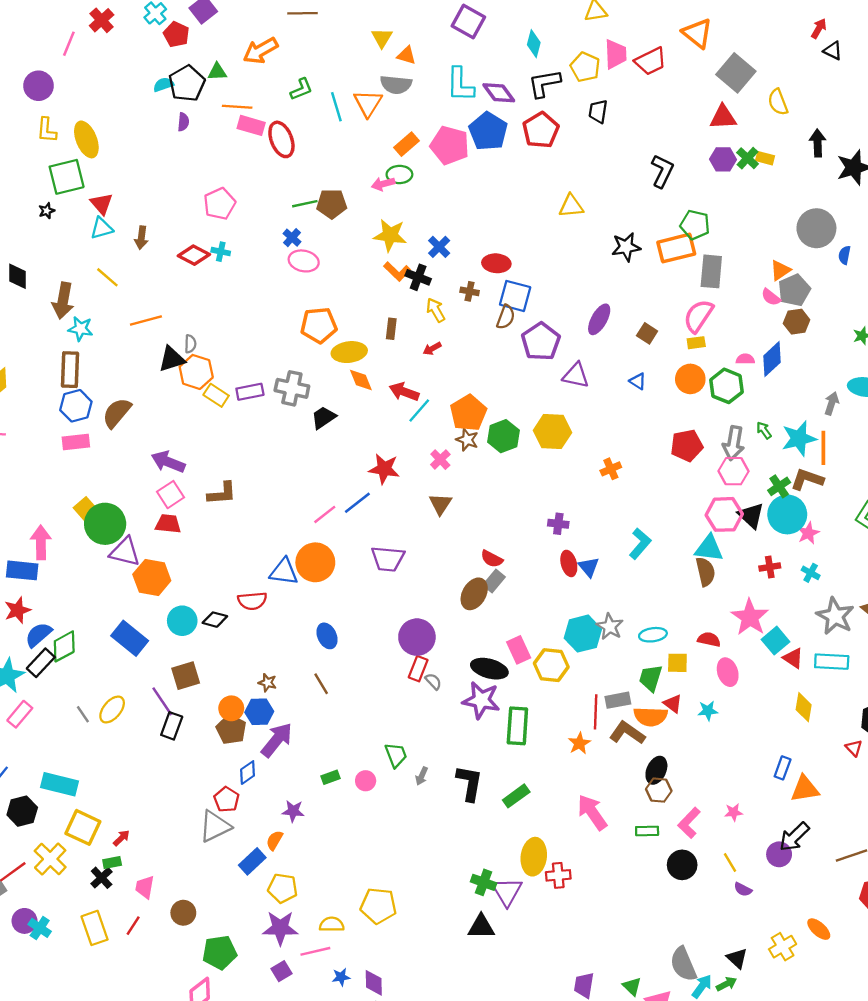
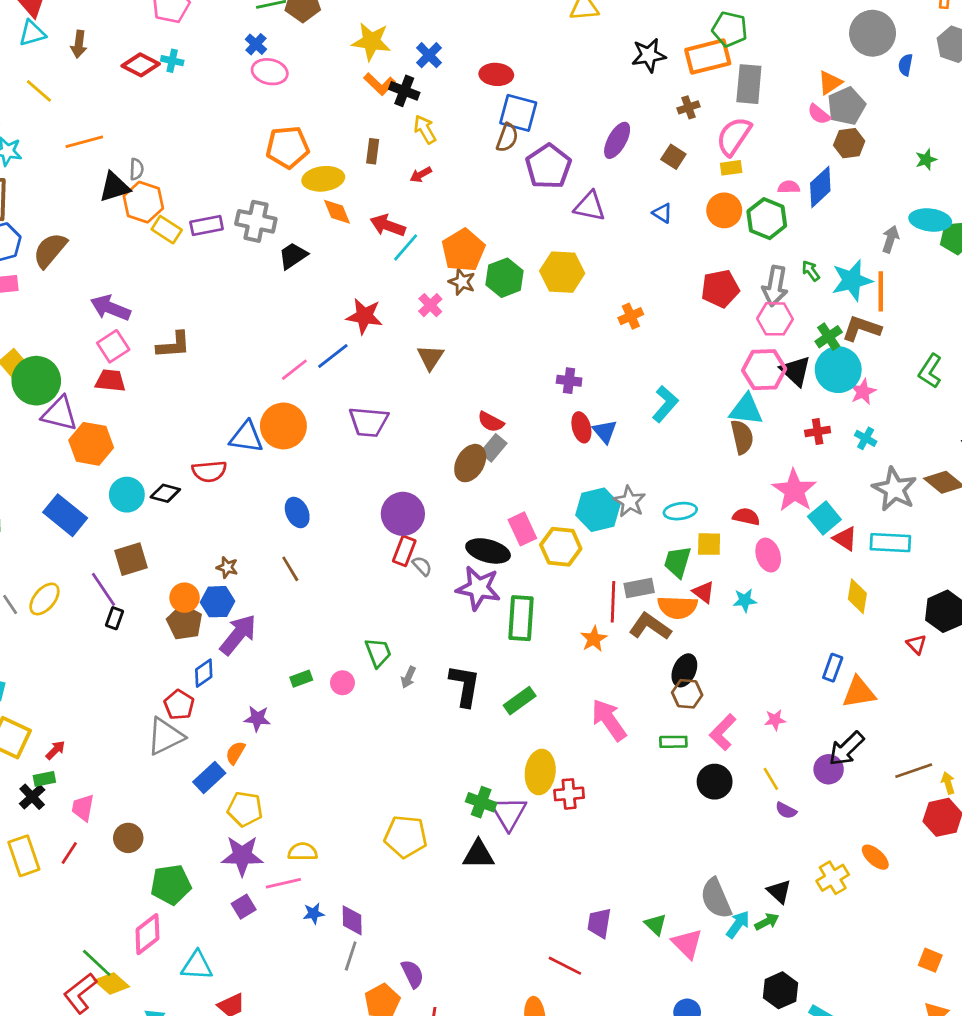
brown cross: (470, 291) -> (689, 107), moved, turned -30
black rectangle: (172, 726) -> (115, 618), size x0.7
yellow pentagon: (378, 906) -> (406, 837), moved

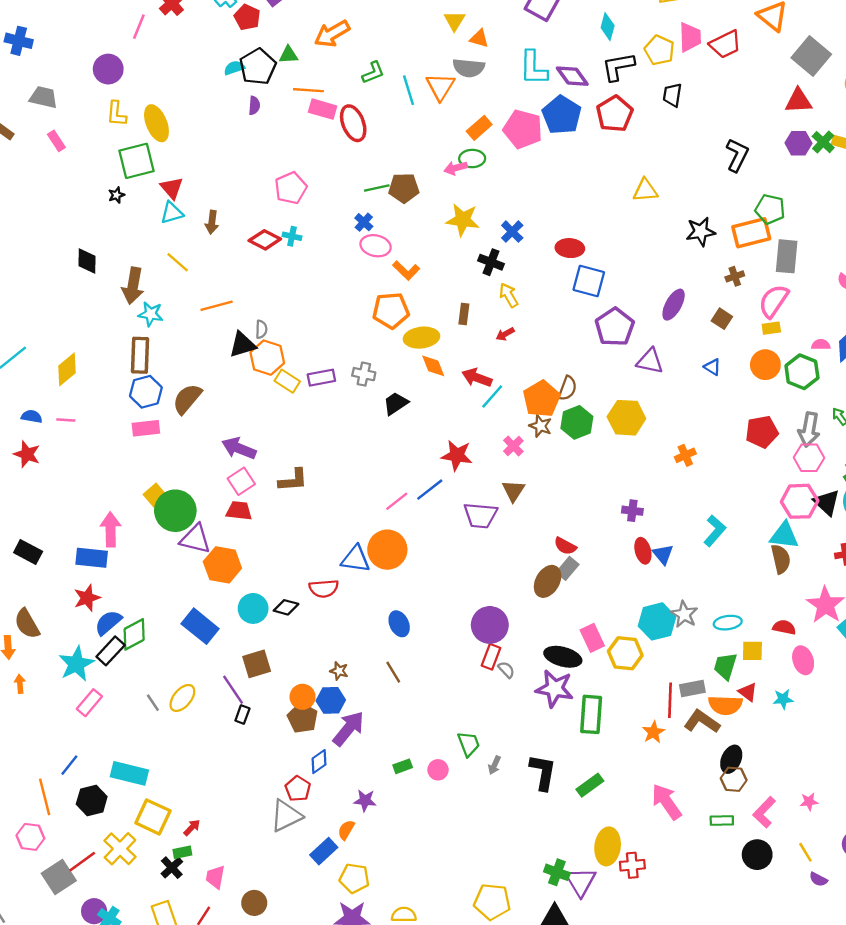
orange L-shape: (380, 84) -> (406, 270), moved
brown semicircle: (507, 138) -> (568, 388), moved
gray cross: (256, 221) -> (364, 374), size x0.7
purple trapezoid: (369, 422) -> (480, 515), moved

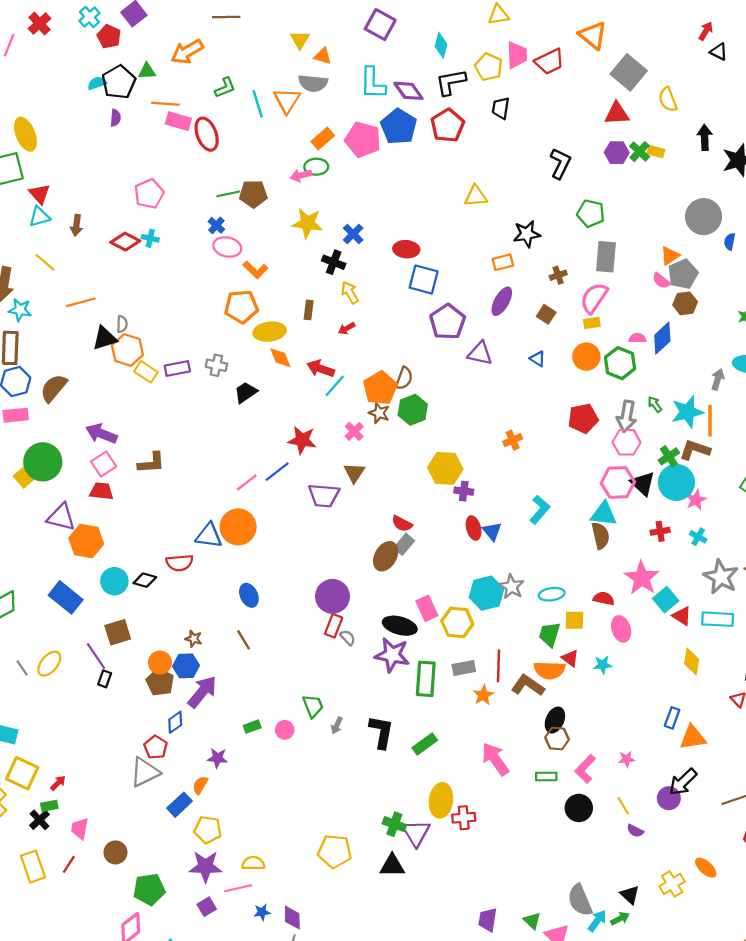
orange rectangle: (751, 233) -> (503, 262), moved, size x0.6
yellow hexagon: (626, 418) -> (445, 468), moved
green circle: (175, 511) -> (43, 462), moved
gray rectangle: (692, 689) -> (464, 668), moved

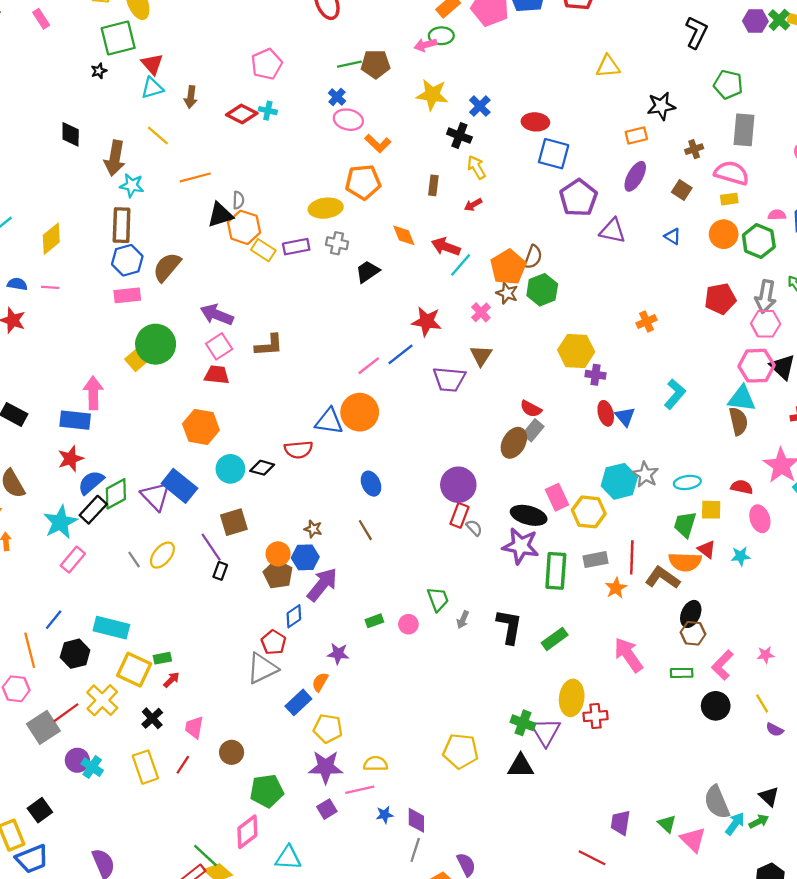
pink semicircle: (594, 298) -> (732, 173), turned 72
yellow ellipse: (270, 332) -> (326, 208), moved
purple triangle: (61, 517) -> (156, 496), moved, turned 32
green rectangle: (49, 806) -> (162, 658), moved

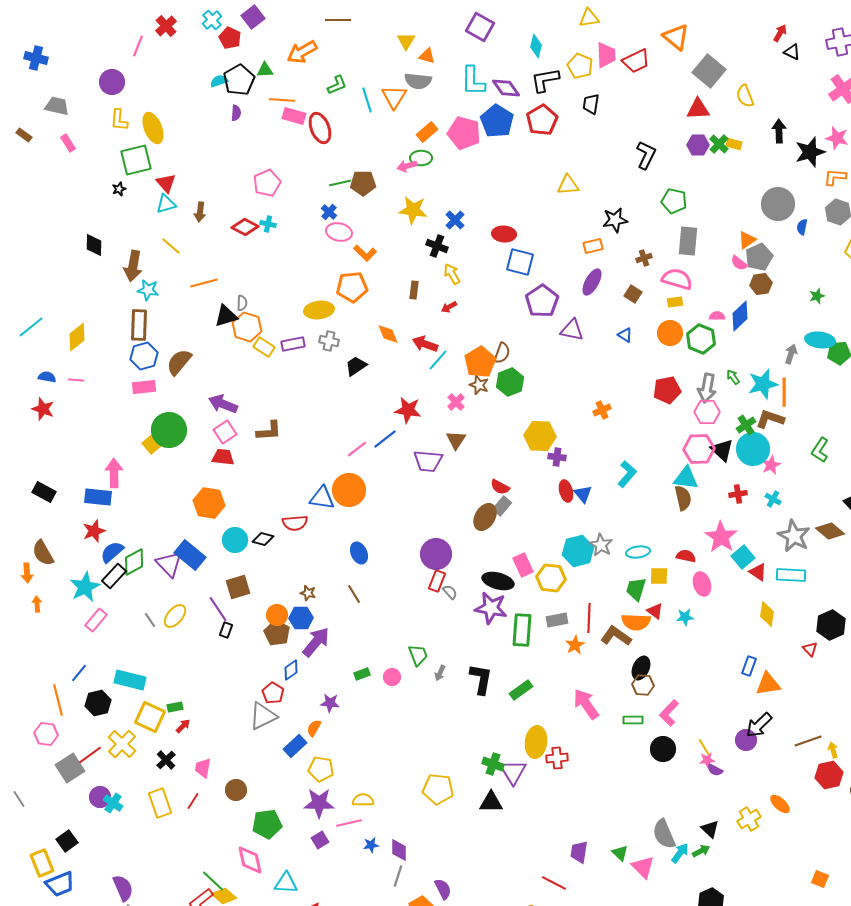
pink star: (766, 655) -> (707, 760), moved
pink diamond: (247, 832) -> (250, 860), turned -64

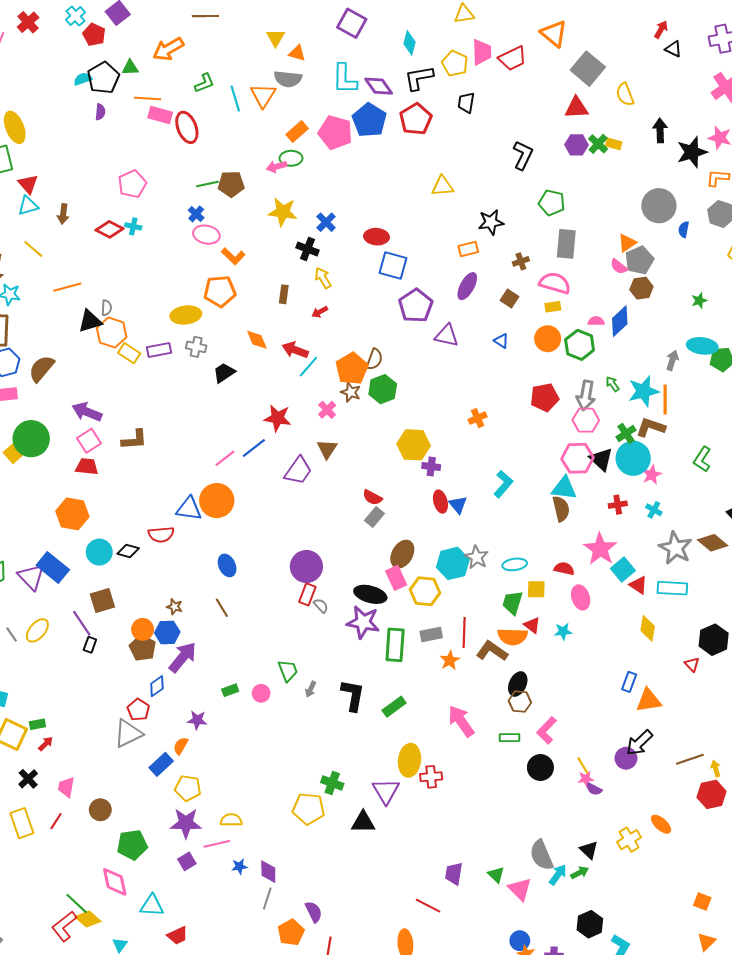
purple trapezoid: (428, 461) -> (298, 471), turned -60
brown ellipse: (485, 517) -> (402, 554), moved
green cross: (493, 764) -> (332, 783), moved

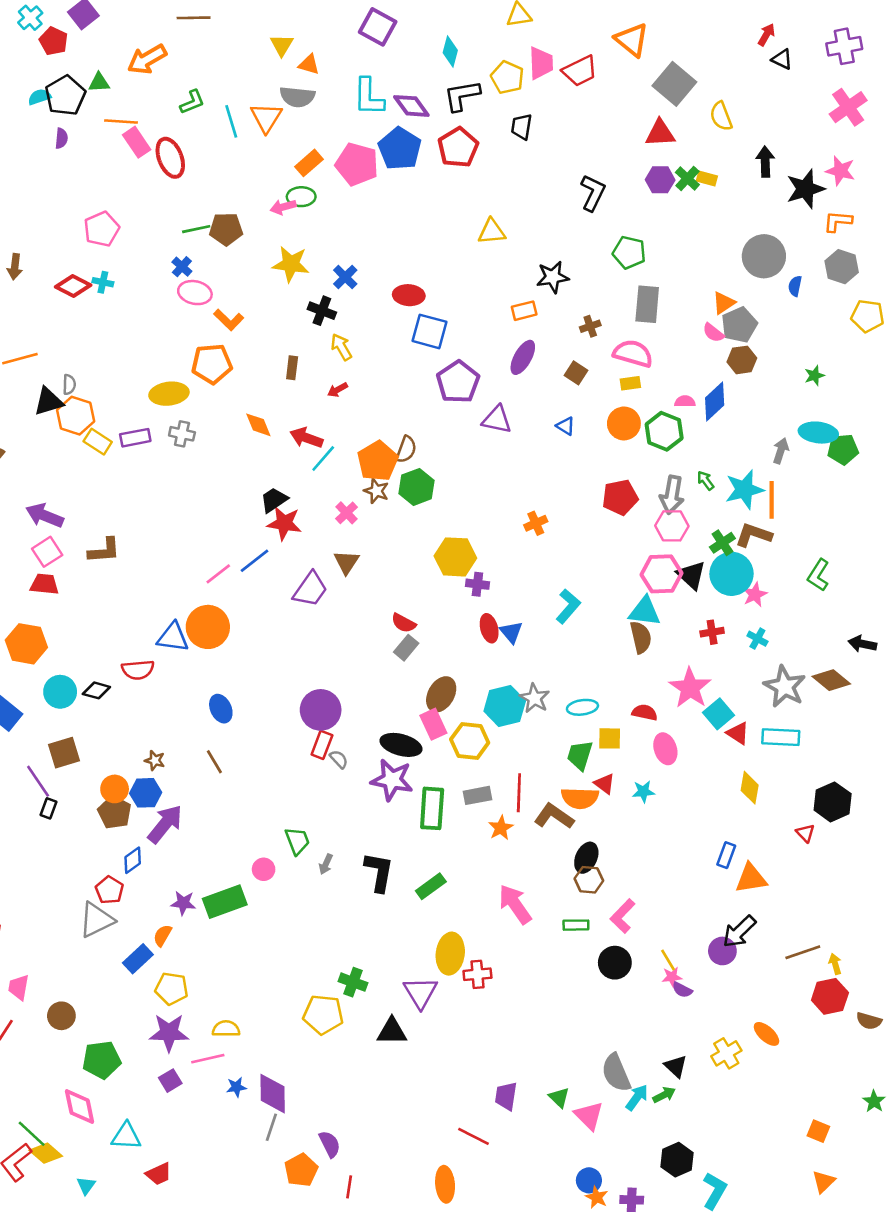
pink rectangle: (160, 115) -> (137, 142), turned 40
black trapezoid: (224, 373) -> (274, 500), moved
green rectangle: (230, 690) -> (225, 902), moved, size x2.0
purple diamond: (268, 872) -> (273, 1094), size x1.4

